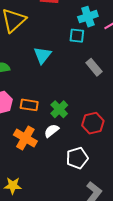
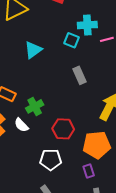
white semicircle: (52, 131) -> (21, 125), turned -112
white pentagon: (77, 158) -> (51, 160), moved

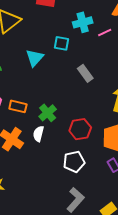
cyan square: (71, 40) -> (61, 43), moved
white semicircle: (21, 125) -> (38, 134), turned 70

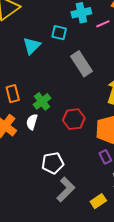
gray rectangle: (85, 73) -> (81, 64), size x1.4
orange rectangle: (18, 106) -> (13, 94), turned 60
white pentagon: (74, 162) -> (53, 163), moved

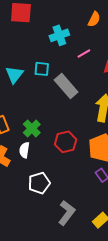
pink line: (103, 24) -> (84, 54), moved
cyan square: (59, 33) -> (42, 69), moved
white pentagon: (53, 163) -> (39, 183), moved

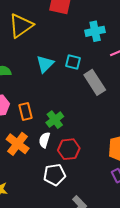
red hexagon: (66, 142) -> (69, 149), moved

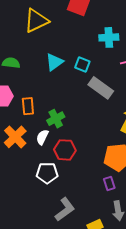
gray rectangle: (95, 82) -> (101, 88), turned -30

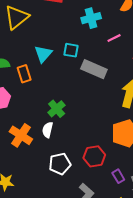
orange rectangle: (28, 106) -> (24, 74), moved
red hexagon: (65, 150) -> (94, 156), moved
purple rectangle: (109, 184) -> (118, 176), moved

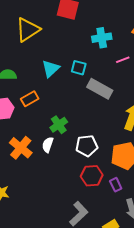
orange rectangle: (24, 74) -> (30, 99), moved, turned 72
white pentagon: (60, 164) -> (87, 146), moved
purple rectangle: (118, 176) -> (116, 185), moved

